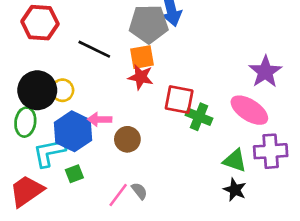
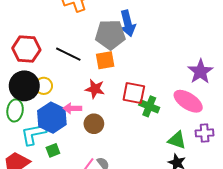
red hexagon: (40, 23) -> (26, 49), moved
red star: (141, 77) -> (95, 89), moved
purple cross: (271, 151) -> (205, 133), size x0.7

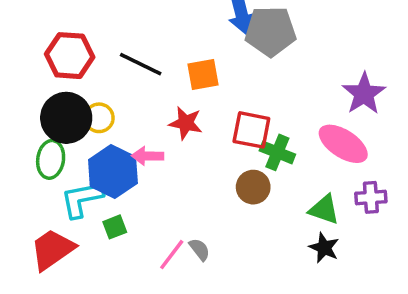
gray pentagon: (110, 35) -> (270, 31), moved
brown circle: (94, 124) -> (253, 187), moved

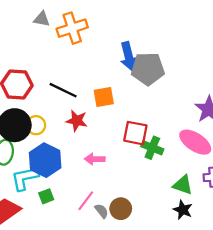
red star: (186, 123) -> (77, 121), moved
pink arrow: (148, 156) -> (95, 159), moved
brown circle: (253, 187) -> (121, 209), moved
pink line: (172, 255) -> (86, 201), moved

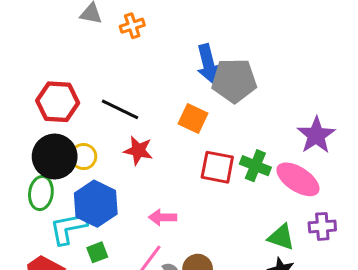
orange cross: (72, 28) -> (132, 26), size x0.6
orange square: (104, 97) -> (193, 118), moved, turned 35
green cross: (152, 148) -> (255, 166), moved
pink arrow: (95, 159) -> (163, 217), moved

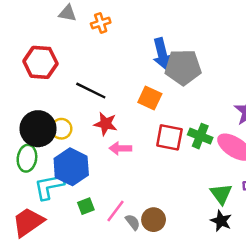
red hexagon: (58, 102) -> (40, 62), moved
pink arrow: (163, 217) -> (120, 148), moved
green triangle: (281, 237) -> (221, 194), turned 35
green square: (97, 252) -> (86, 206), moved

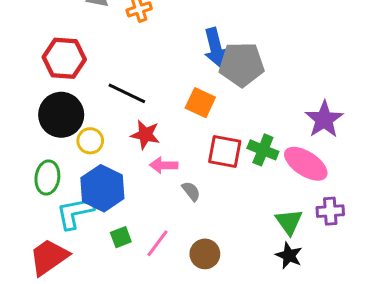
black circle: (38, 129) -> (61, 115), moved
gray semicircle: (133, 222) -> (191, 191), moved

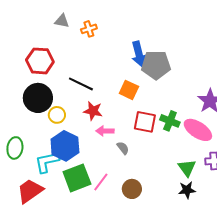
green ellipse: (47, 177) -> (15, 148), moved
green square: (121, 237) -> (77, 178), size x2.0
black star: (289, 255) -> (187, 190), turned -30

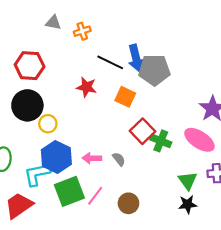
black line: (81, 84) -> (110, 62), moved
red star: (93, 111) -> (87, 87), moved
green cross: (170, 121) -> (161, 141), moved
red square: (145, 122) -> (142, 131), turned 35
pink arrow: (105, 131) -> (92, 158), moved

